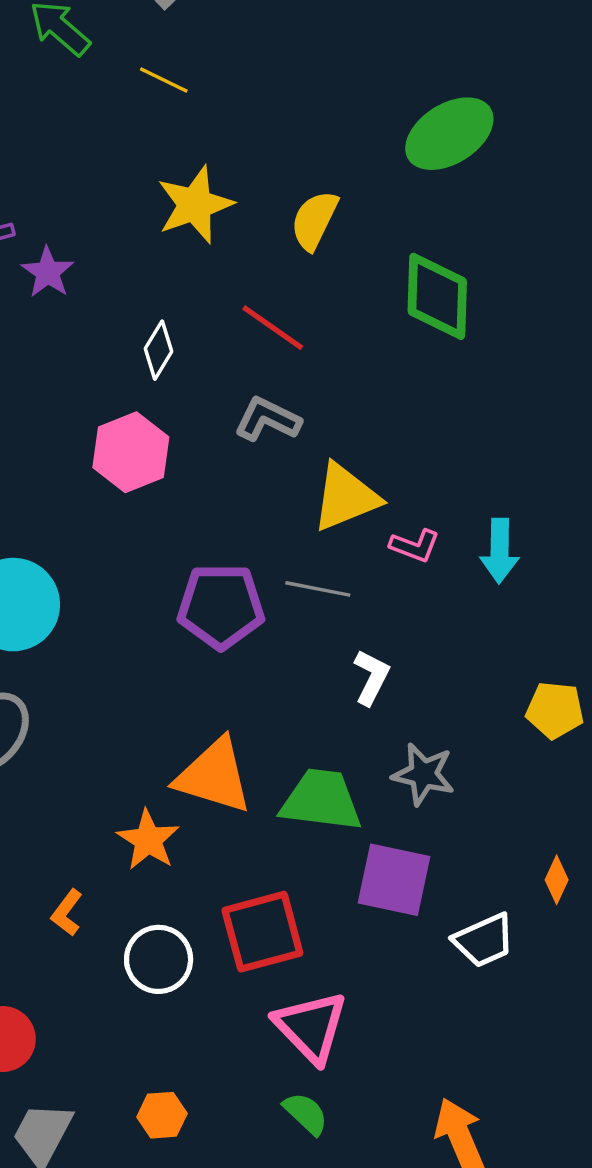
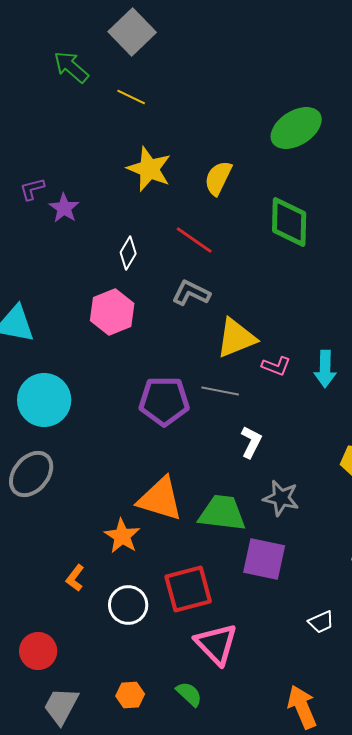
yellow star: (195, 205) -> (149, 169), turned -30
white trapezoid: (484, 940) -> (321, 622), moved, size x0.7
green semicircle: (306, 1113) -> (189, 694), moved

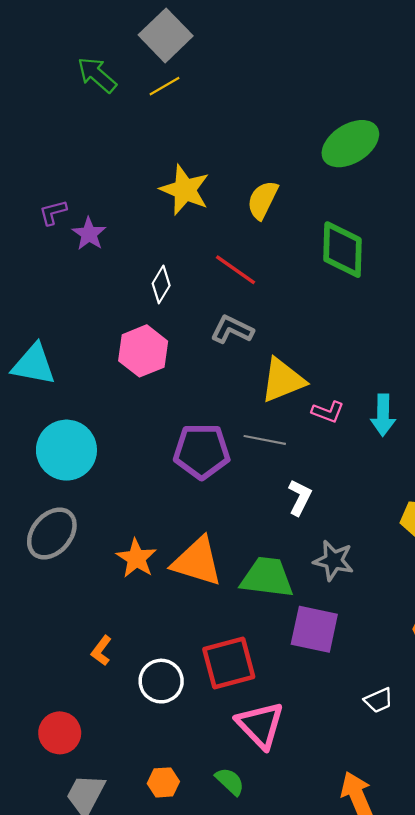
yellow line: (131, 97) -> (164, 86), moved, turned -56
orange star: (122, 536) -> (136, 558), moved

